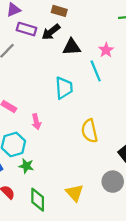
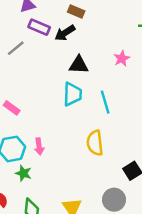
black triangle: (72, 47) -> (79, 65), moved
cyan line: (96, 71) -> (105, 102), moved
pink arrow: (36, 122) -> (39, 146), moved

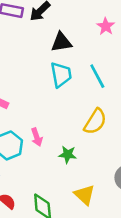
yellow semicircle: (95, 143) -> (95, 122), turned -130
green star: (23, 173) -> (68, 154), moved

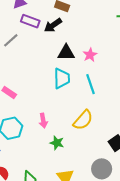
pink star: (106, 26) -> (90, 55), moved
pink arrow: (37, 137) -> (43, 121), moved

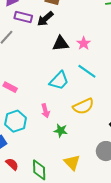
cyan trapezoid: (62, 78) -> (59, 81), moved, turned 50
cyan line: (91, 84) -> (87, 71), turned -30
yellow semicircle: (83, 120) -> (83, 106), turned 30

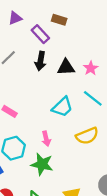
purple rectangle: (23, 17) -> (40, 34), moved, turned 30
black arrow: (45, 19) -> (40, 61), moved, turned -42
green star: (61, 131) -> (42, 164), moved, size x1.5

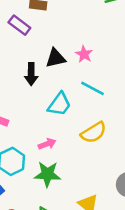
black arrow: (40, 61) -> (31, 74), moved
pink arrow: (46, 139) -> (47, 144), turned -88

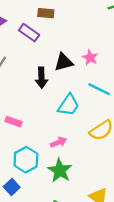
green star: (47, 174) -> (60, 170), turned 30

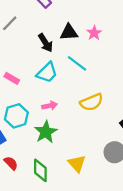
black arrow: (41, 78) -> (46, 43), turned -42
cyan line: (99, 89) -> (77, 63), moved
cyan trapezoid: (69, 105) -> (47, 73), moved

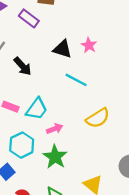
black triangle: (69, 32) -> (62, 49), turned 30
black arrow: (46, 43) -> (23, 66), moved
cyan trapezoid: (47, 73) -> (37, 109), moved

